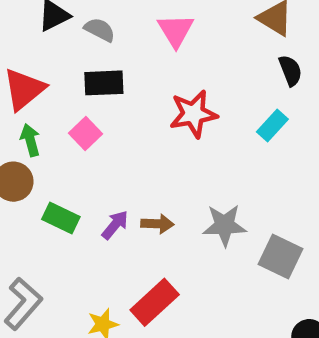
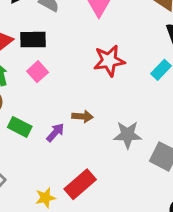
black rectangle: (104, 83) -> (33, 40), moved
brown arrow: (157, 224) -> (82, 116), moved

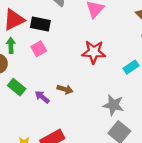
purple arrow: (55, 133) -> (42, 97), turned -104
gray star: (128, 135) -> (113, 105), moved

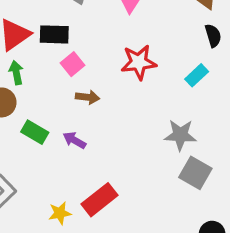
pink square: (39, 49) -> (73, 64), moved
brown arrow: (65, 89) -> (88, 97), moved

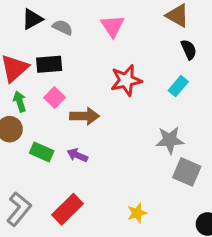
pink square: (73, 64) -> (54, 97), moved
brown arrow: (88, 97) -> (85, 116), size x1.4
red rectangle: (99, 200) -> (67, 209), moved
yellow star: (60, 213) -> (137, 213), moved

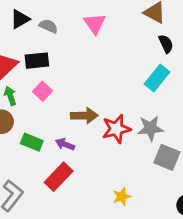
red star: (126, 80) -> (116, 129), moved
cyan rectangle: (178, 86) -> (157, 78), size x1.4
brown arrow: (85, 116) -> (84, 116), moved
red rectangle: (67, 209) -> (59, 177), moved

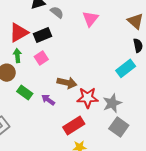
black rectangle: (37, 61) -> (43, 35), turned -30
gray star: (150, 128) -> (112, 103), turned -30
red rectangle: (59, 177) -> (74, 126), moved

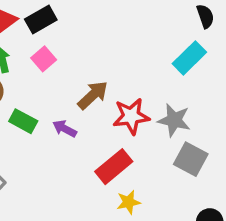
brown arrow: (67, 83) -> (93, 95), turned -48
gray star: (112, 103) -> (174, 120), turned -30

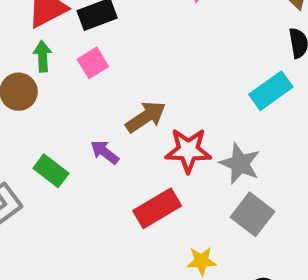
green rectangle: (23, 121) -> (51, 171), moved
yellow star: (129, 202) -> (201, 261), moved

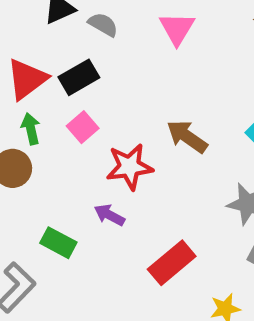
brown arrow: (146, 117) -> (187, 137), moved, turned -102
red star: (188, 150) -> (130, 167), moved

